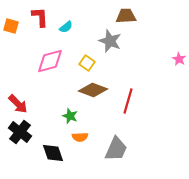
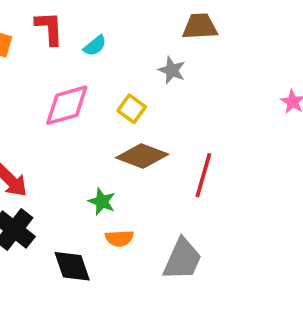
gray star: (110, 41) -> (172, 70), size x0.7

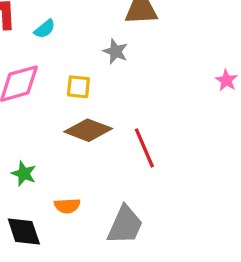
yellow square: (132, 109) -> (78, 87), turned -30
red line: (203, 175) -> (144, 148), turned -39
green star: (102, 201) -> (24, 174), moved

